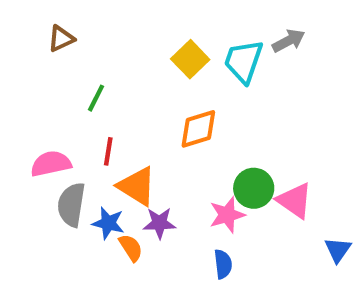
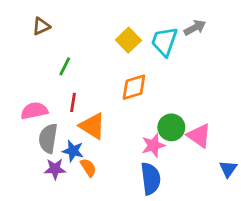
purple star: (159, 223) -> (55, 169), moved
blue semicircle: (223, 264) -> (151, 179), size x1.6

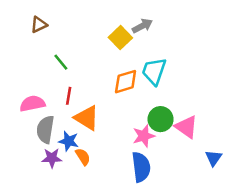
gray arrow: (195, 28) -> (142, 26), moved
cyan trapezoid: (164, 41) -> (154, 71), moved
green line: (65, 66) -> (61, 62), turned -66

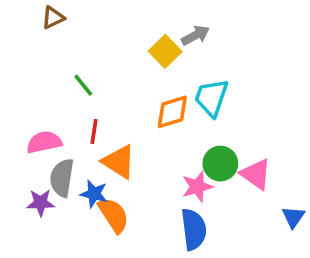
brown triangle: (39, 25) -> (53, 18), moved
orange semicircle: (83, 157) -> (114, 215), size x1.5
purple star: (52, 158) -> (41, 203), moved

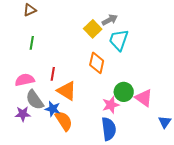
green line: (83, 85) -> (32, 43), moved, turned 48
cyan trapezoid: (211, 98) -> (119, 40), moved
orange diamond: (172, 112) -> (97, 63), turned -60
gray semicircle: (62, 178) -> (35, 100), turned -45

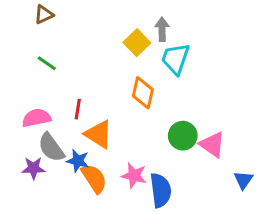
gray arrow: (110, 20) -> (162, 29), turned -63
green line: (32, 43) -> (47, 63), turned -64
pink star: (111, 105) -> (134, 176), moved, turned 30

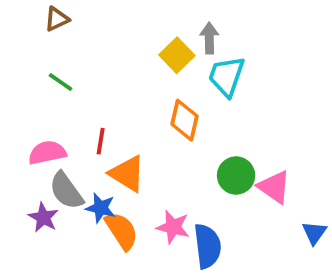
purple star: (33, 168) -> (43, 217), turned 30

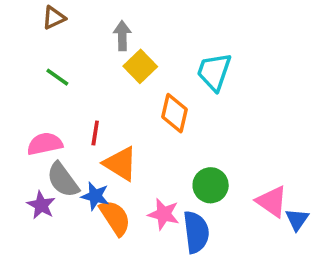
gray arrow: (209, 38) -> (122, 36), moved
yellow square: (177, 55) -> (140, 66), moved
green circle: (236, 175) -> (211, 185), moved
pink triangle: (274, 187) -> (272, 201), moved

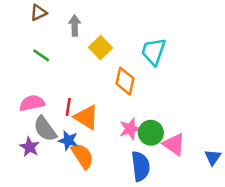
gray arrow: (122, 36) -> (75, 26), moved
red line: (95, 133) -> (68, 107), moved
pink triangle: (272, 201) -> (174, 144), moved
pink star: (164, 214) -> (130, 129), moved, turned -30

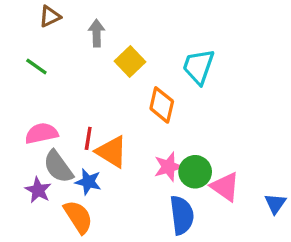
green line: (41, 55) -> (36, 67), moved
orange semicircle: (82, 156) -> (78, 217), moved

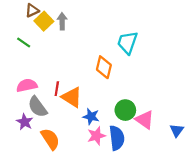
yellow square: (130, 62) -> (44, 21), moved
pink star: (168, 167) -> (96, 136), moved
blue star: (88, 182) -> (91, 116), moved

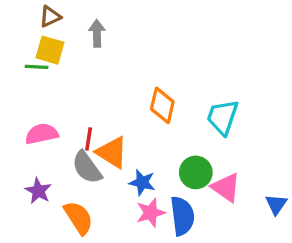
yellow square: (44, 21) -> (50, 50), moved, turned -30
green line: (24, 43) -> (37, 67), turned -32
cyan trapezoid: (127, 43) -> (223, 117), moved
gray semicircle: (37, 107) -> (87, 167), moved

